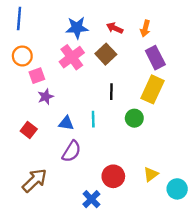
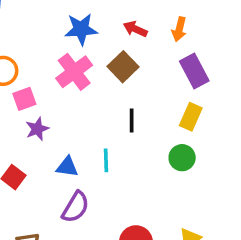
yellow rectangle: (152, 89) -> (191, 117), size x0.7
green circle: (134, 118) -> (182, 158), moved

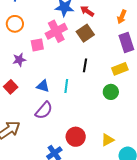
red arrow: (135, 29) -> (87, 11), moved
pink square: (24, 99) -> (37, 45), moved
yellow rectangle: (191, 117) -> (120, 69), turned 35
purple star: (37, 129) -> (19, 60), moved

